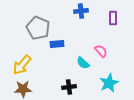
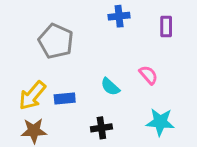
blue rectangle: (57, 44) -> (65, 98), moved
cyan semicircle: (83, 63) -> (110, 87), moved
cyan star: (109, 83) -> (160, 122), turned 30

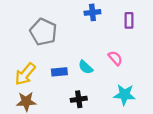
blue rectangle: (65, 98) -> (59, 72), moved

